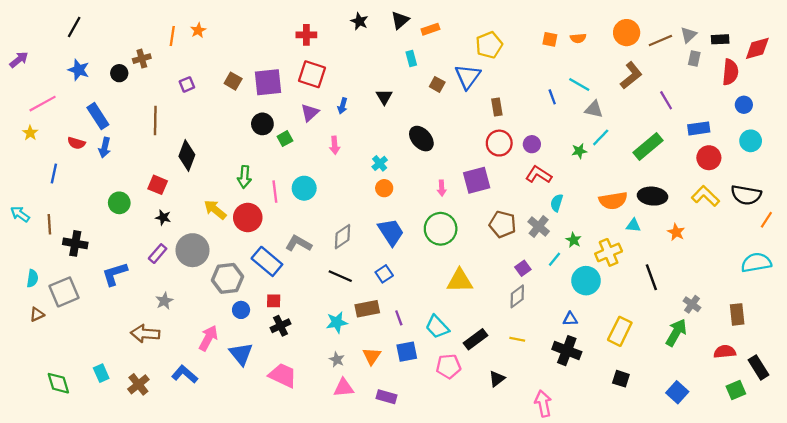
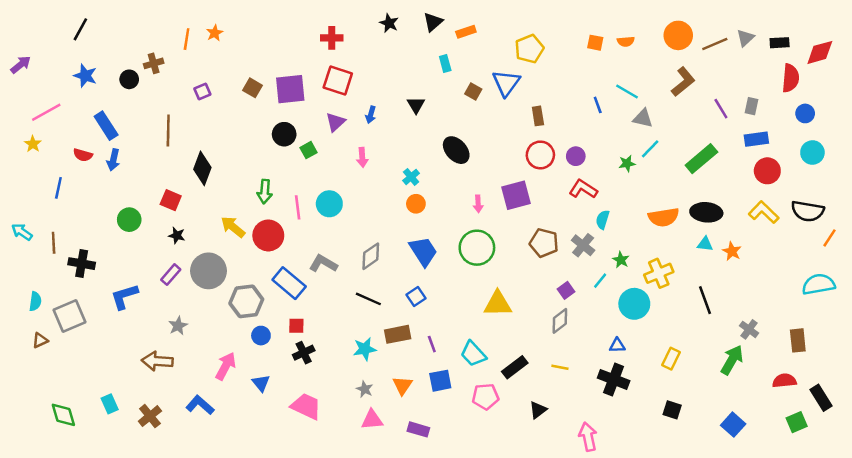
gray rectangle: (694, 59) -> (751, 106), moved
cyan triangle: (633, 225) -> (705, 244), moved
yellow rectangle: (620, 331) -> (671, 359), size x0.7
blue triangle: (241, 354) -> (261, 383), size x0.7

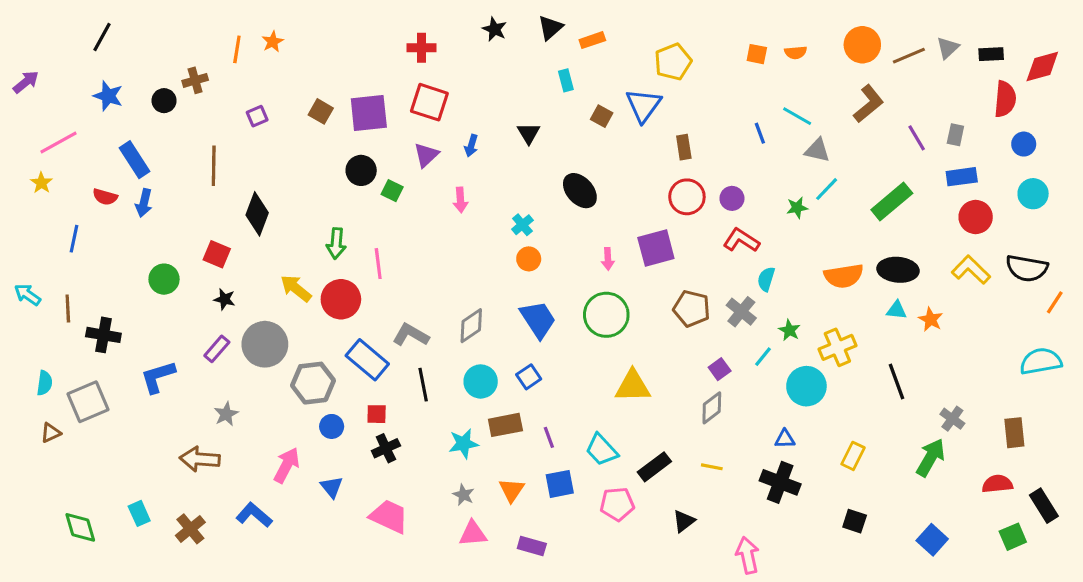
green square: (309, 150) -> (392, 191), turned -35
cyan circle: (329, 204) -> (481, 381), moved
black line: (368, 299) -> (423, 385), moved, turned 55

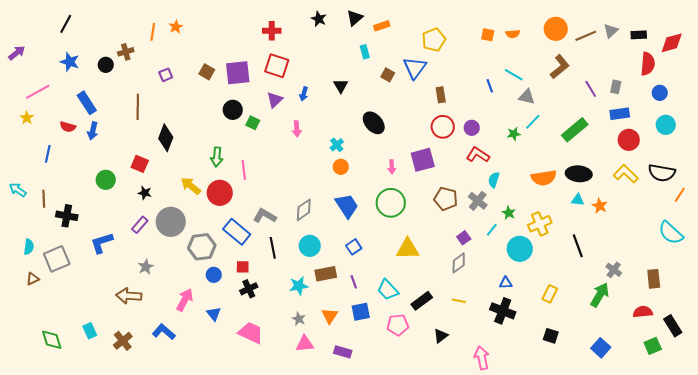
cyan semicircle: (1041, 361) -> (671, 233), turned -128
blue square: (529, 377) -> (354, 247), moved

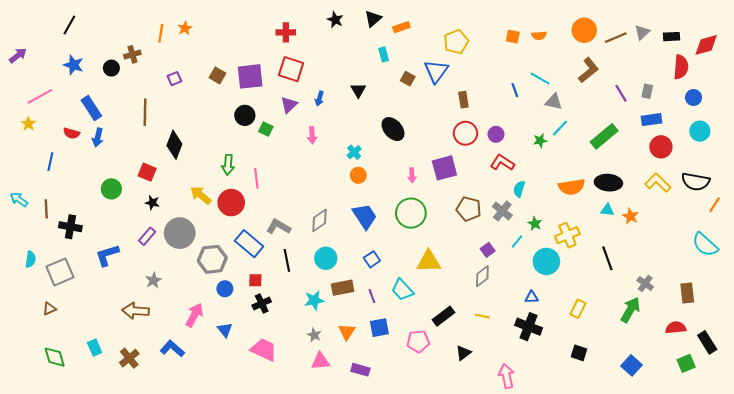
brown triangle: (33, 279) -> (49, 309), moved
cyan trapezoid: (388, 290) -> (402, 290), moved

